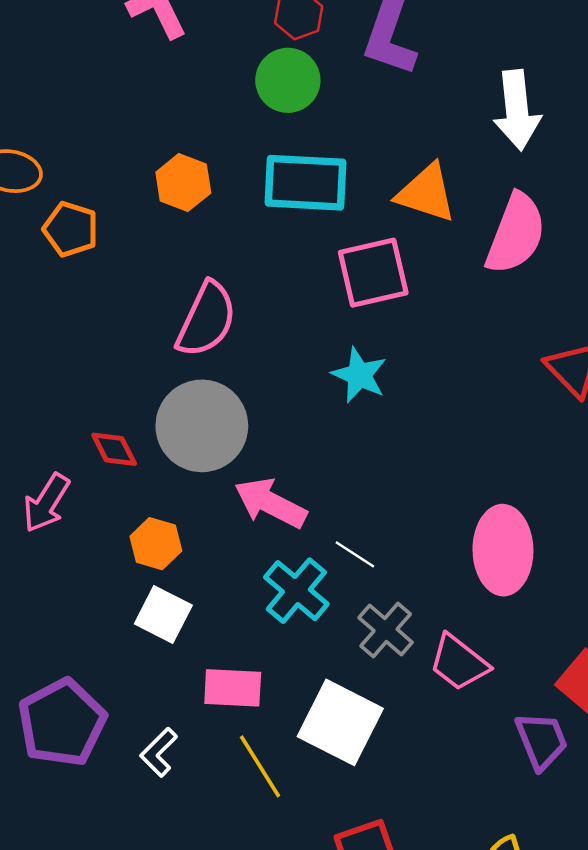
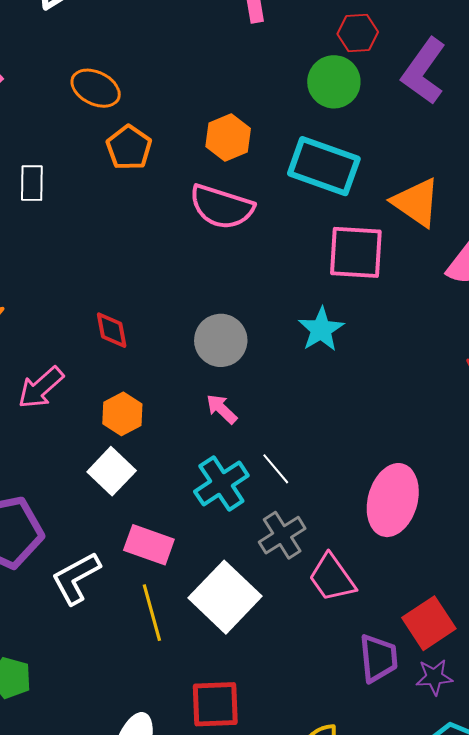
pink semicircle: (206, 320) -> (222, 207), moved, turned 66
gray circle: (202, 426) -> (221, 340), moved, size x0.7
pink arrow: (46, 503) -> (41, 388), moved
pink arrow: (271, 503) -> (222, 409), size x0.6
white L-shape: (159, 752) -> (76, 578), size x1.4

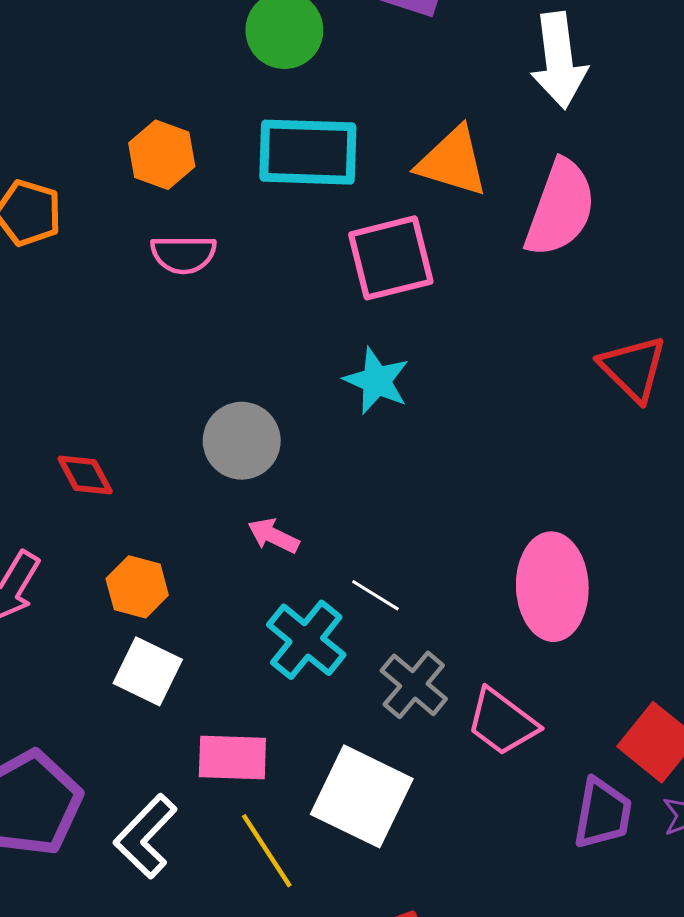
pink semicircle: (222, 207) -> (183, 254), size x0.7
purple trapezoid: (378, 658) -> (603, 813), turned 33

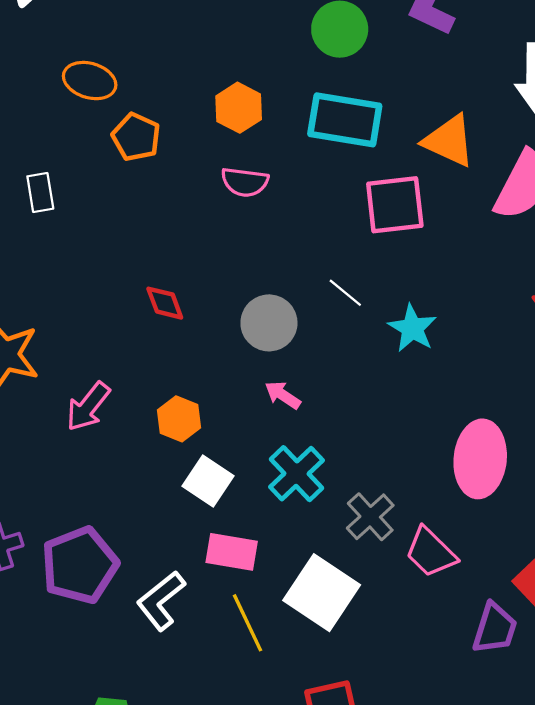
cyan star: (377, 381) -> (412, 328), moved
red diamond: (85, 475) -> (165, 303), moved
white line: (375, 595) -> (345, 293), moved
white square: (148, 671) -> (208, 481), moved

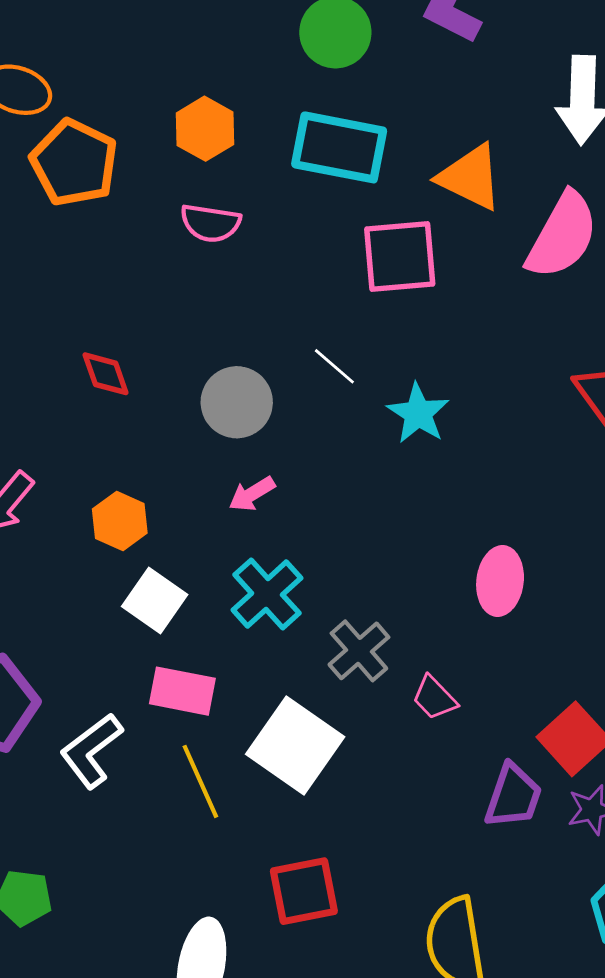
orange pentagon: (136, 137) -> (74, 163), size x1.4
pink arrow: (283, 395) -> (252, 494), turned -66
pink ellipse: (480, 459) -> (500, 581), size x0.7
pink trapezoid: (431, 552) -> (434, 698), size x0.7

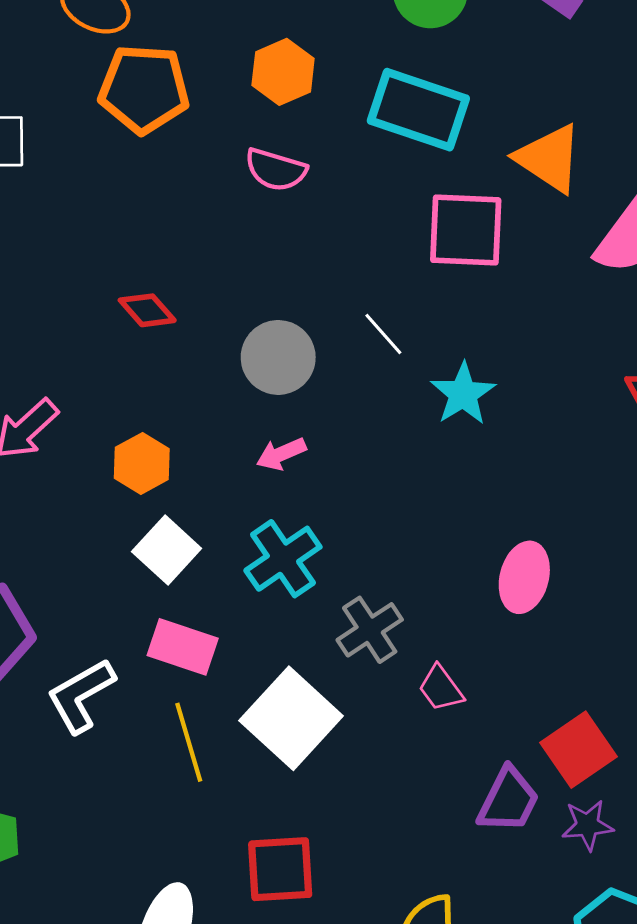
orange pentagon: (74, 163) -> (144, 89), turned -30
red diamond: (106, 374) -> (147, 310), turned -30

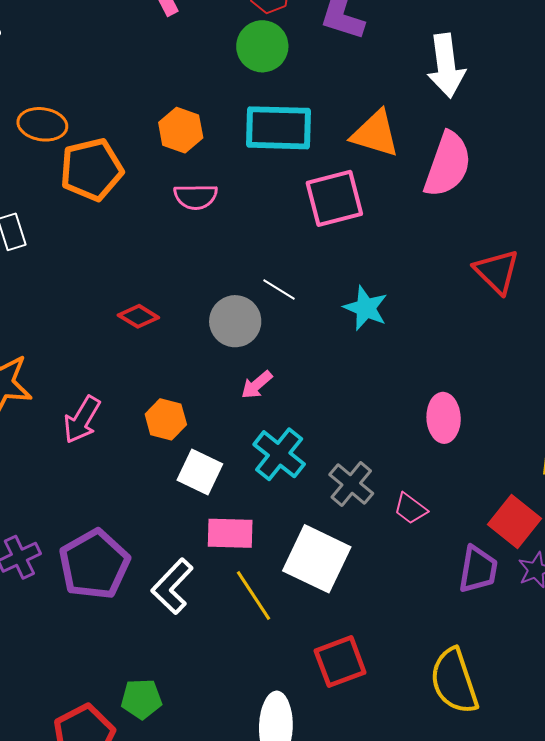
white line: (383, 334) -> (279, 289), moved

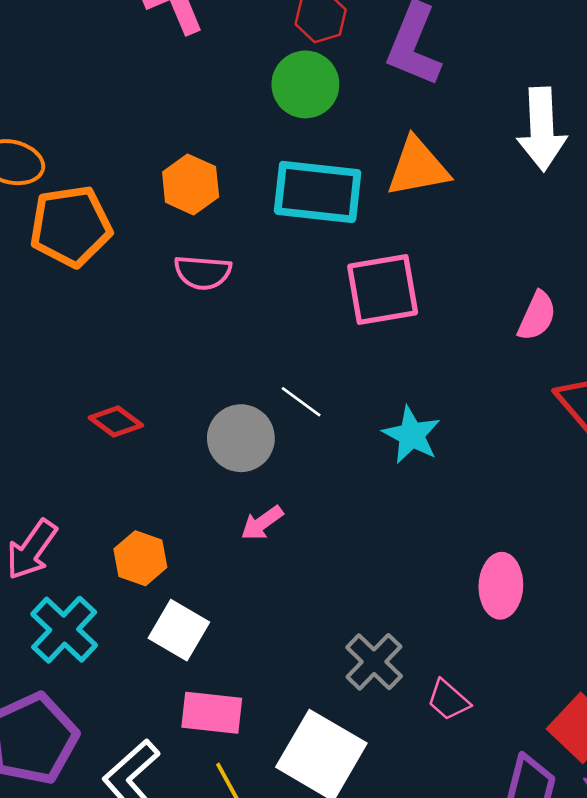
orange triangle: (375, 134) -> (418, 167), moved, turned -32
pink semicircle: (448, 165) -> (537, 316), moved, size x0.6
cyan cross: (279, 454) -> (64, 630), moved

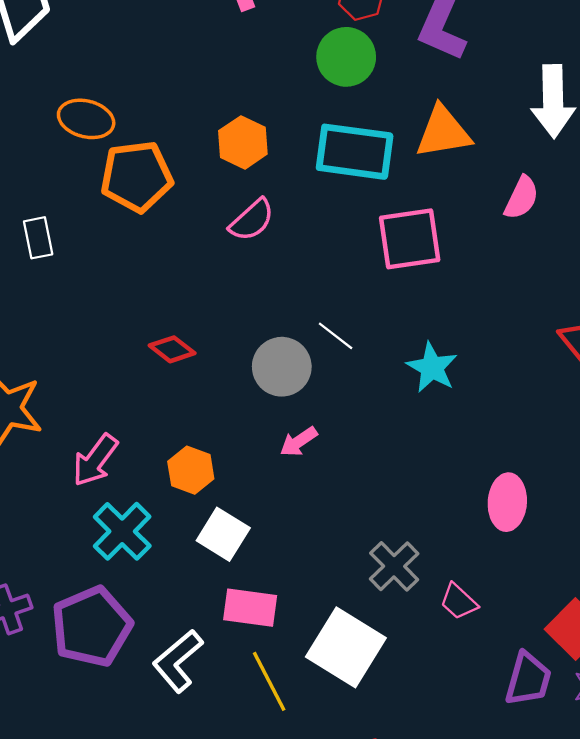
pink semicircle: (203, 272) -> (252, 220), turned -48
pink semicircle: (537, 316) -> (521, 198), moved

